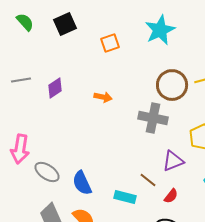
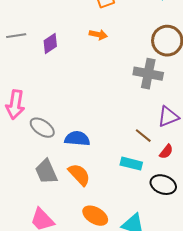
orange arrow: (103, 97) -> (98, 35), moved
blue semicircle: (82, 183) -> (77, 139), turned 120
cyan rectangle: (125, 197) -> (131, 164), moved

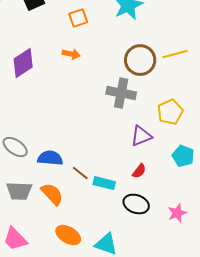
purple diamond: (50, 44) -> (23, 63), size x1.4
brown line: (143, 136) -> (80, 173), moved
gray trapezoid: (46, 172) -> (19, 191), turned -64

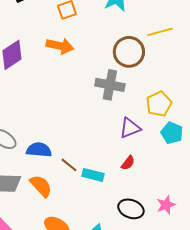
orange arrow: (71, 54) -> (60, 46), size x1.5
yellow line: (175, 54) -> (160, 32), moved
cyan pentagon: (183, 156) -> (172, 133), moved
black ellipse: (136, 204) -> (131, 209), moved

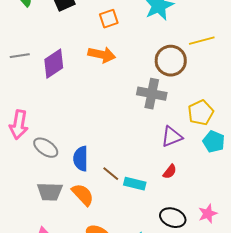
blue semicircle: (39, 150) -> (81, 159), turned -95

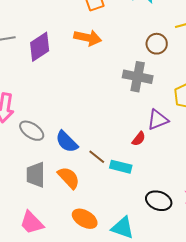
brown circle: (171, 61) -> (157, 44), size x0.7
blue semicircle: (81, 159) -> (67, 142), turned -45
red semicircle: (170, 172) -> (139, 139), moved
gray trapezoid: (50, 192) -> (36, 175), turned 88

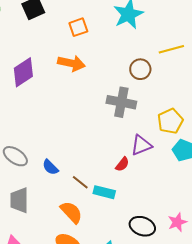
blue semicircle: (67, 142) -> (50, 167), size x0.7
orange semicircle: (69, 178) -> (71, 212), moved

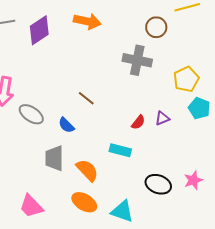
purple triangle: (141, 145) -> (162, 118), moved, size x0.7
brown line: (80, 182) -> (86, 98), moved
gray trapezoid: (19, 200) -> (54, 158), moved

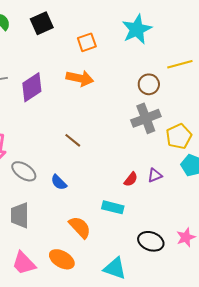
gray cross: (137, 60) -> (146, 118), moved, turned -32
brown line: (86, 98) -> (73, 140), moved
gray trapezoid: (54, 158) -> (20, 215), moved
orange ellipse: (84, 202) -> (62, 259), moved

